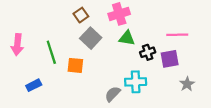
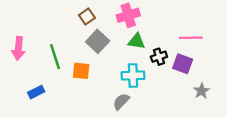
purple square: (170, 59) -> (183, 64), turned 30
cyan cross: (136, 82) -> (133, 76), moved

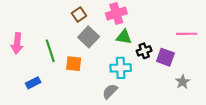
pink line: (191, 38) -> (187, 34), moved

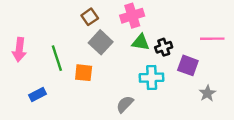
black cross: (144, 51) -> (164, 47), moved
cyan cross: (121, 68) -> (152, 78), moved

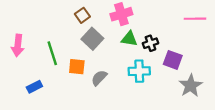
pink line: (212, 39) -> (195, 19), moved
gray star: (207, 93) -> (191, 86), size x1.5
gray semicircle: (125, 104) -> (99, 78), moved

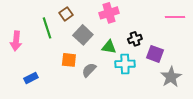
brown square: (82, 15) -> (66, 14), moved
green triangle: (129, 39) -> (109, 47), moved
green line: (52, 53) -> (47, 28), moved

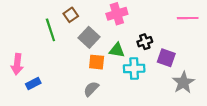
pink arrow: (16, 41) -> (17, 64), moved
orange square: (69, 60) -> (97, 62), moved
gray semicircle: (89, 70) -> (91, 89), moved

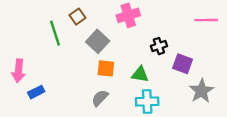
green triangle: (117, 50) -> (140, 74), moved
cyan cross: (134, 68) -> (147, 102), moved

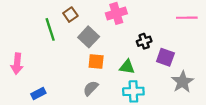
blue rectangle: (36, 92) -> (38, 94), moved

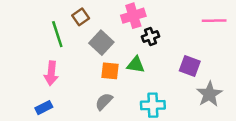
black cross: (144, 41) -> (150, 37), moved
pink arrow: (17, 64) -> (51, 73), moved
green triangle: (127, 67) -> (136, 65), moved

